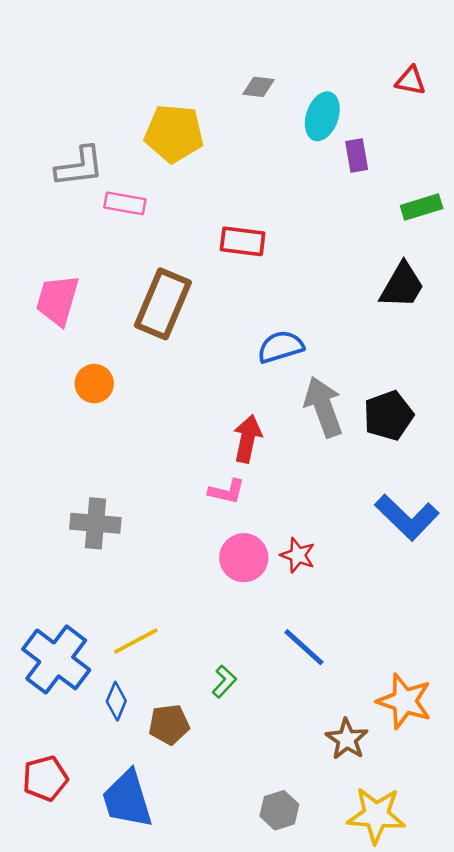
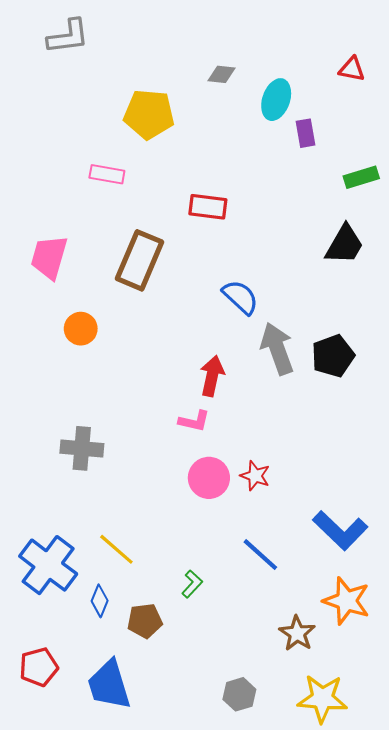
gray L-shape: (80, 167) -> (68, 37), moved
blue semicircle: (281, 347) -> (240, 297), turned 60
blue L-shape: (407, 517) -> (340, 530), moved
yellow line: (136, 641) -> (116, 549), turned 69

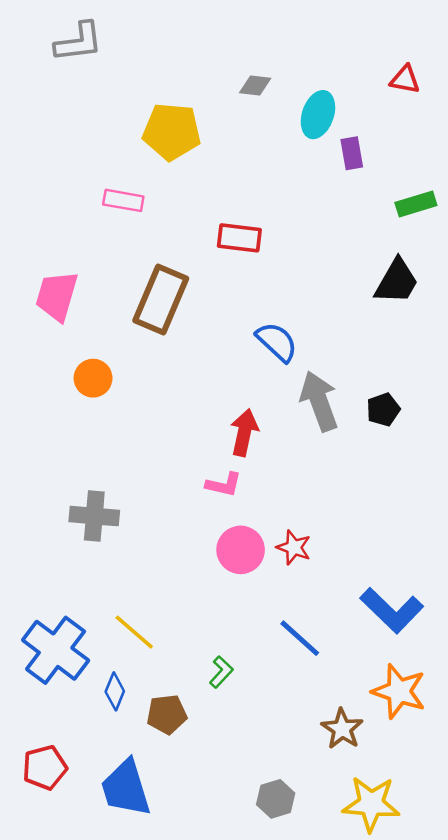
black pentagon: (333, 356) -> (383, 410), size x0.7

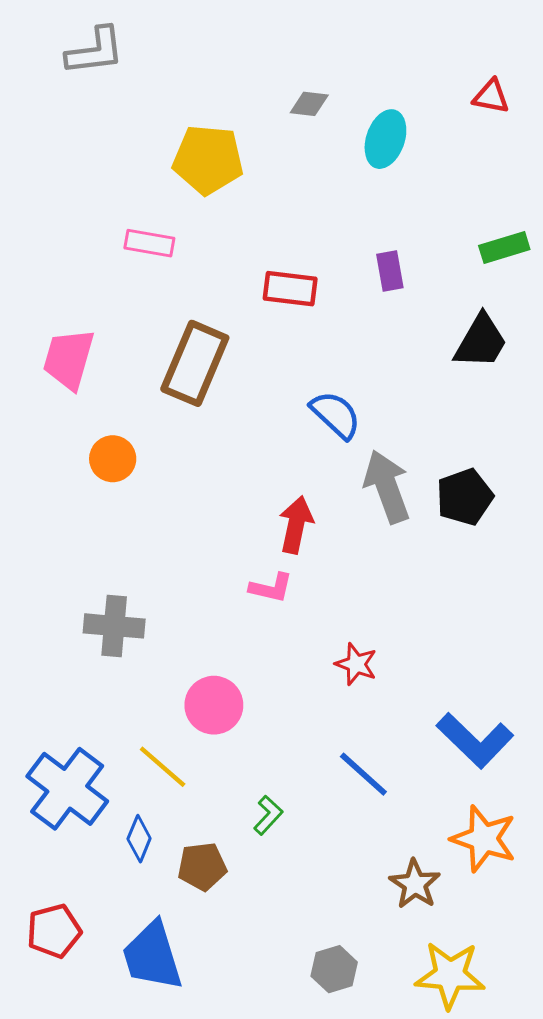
purple rectangle: (352, 153) -> (390, 271), moved
black pentagon: (383, 410) -> (465, 497), size x1.4
pink circle: (241, 550) -> (214, 705), moved

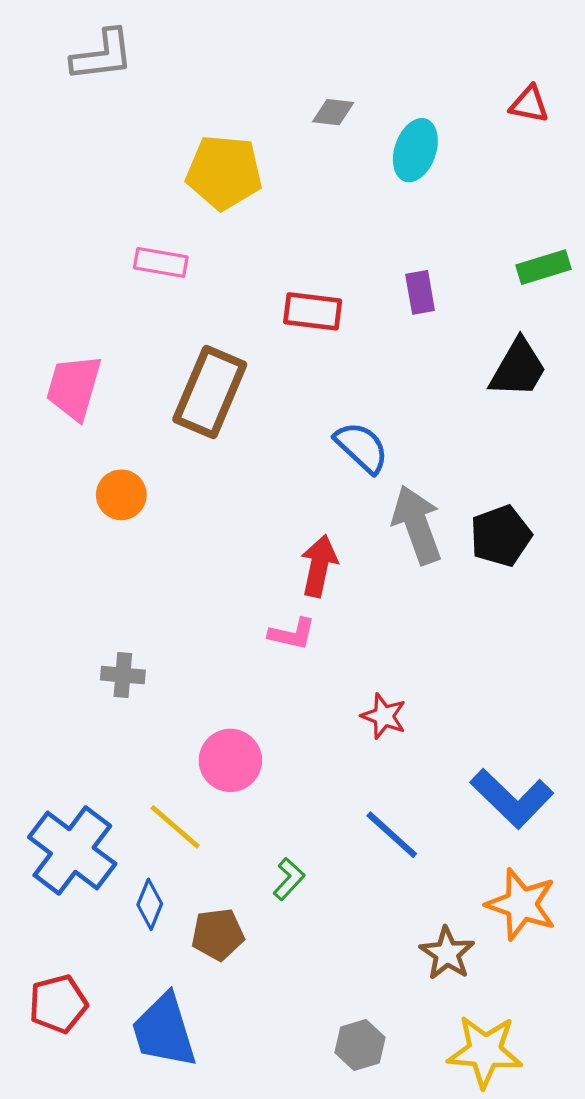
gray cross: (114, 626) -> (123, 675), size x0.7

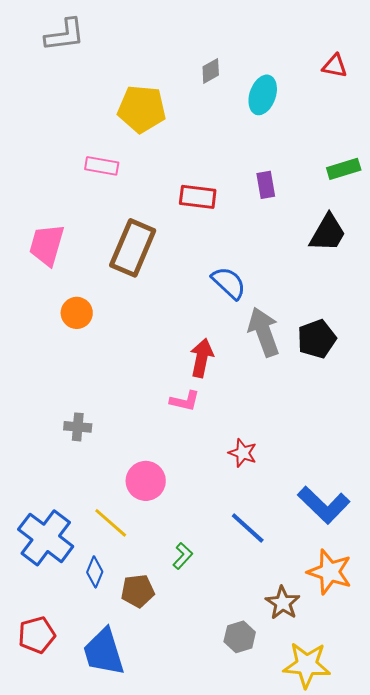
gray diamond: (333, 112) -> (211, 71), turned -36
gray hexagon: (360, 1045) -> (240, 637), moved

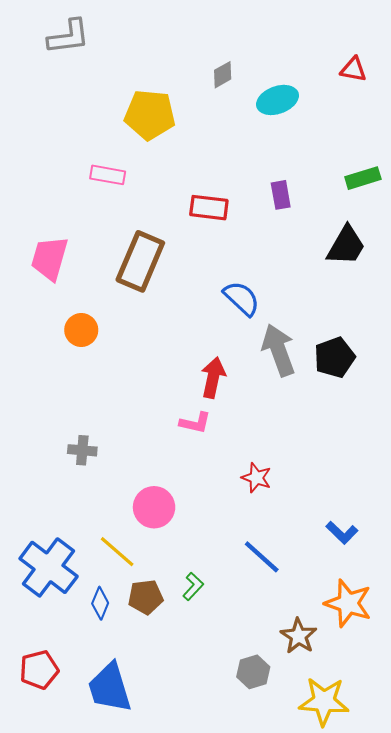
cyan ellipse: (263, 95) -> (277, 100), turned 51
blue L-shape: (324, 505) -> (342, 533), size x0.6
brown pentagon: (138, 591) -> (146, 597), moved

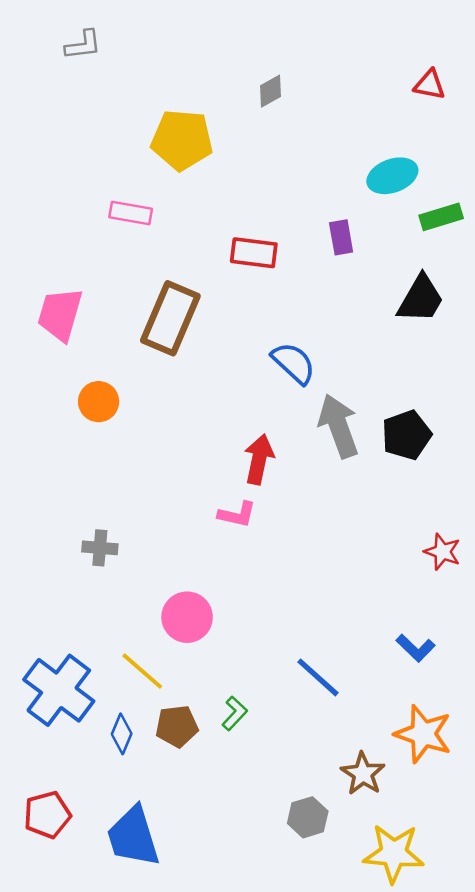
gray L-shape: (69, 37) -> (83, 45), size x0.7
cyan ellipse: (277, 100) -> (392, 176), moved
red star: (256, 478) -> (442, 552), moved

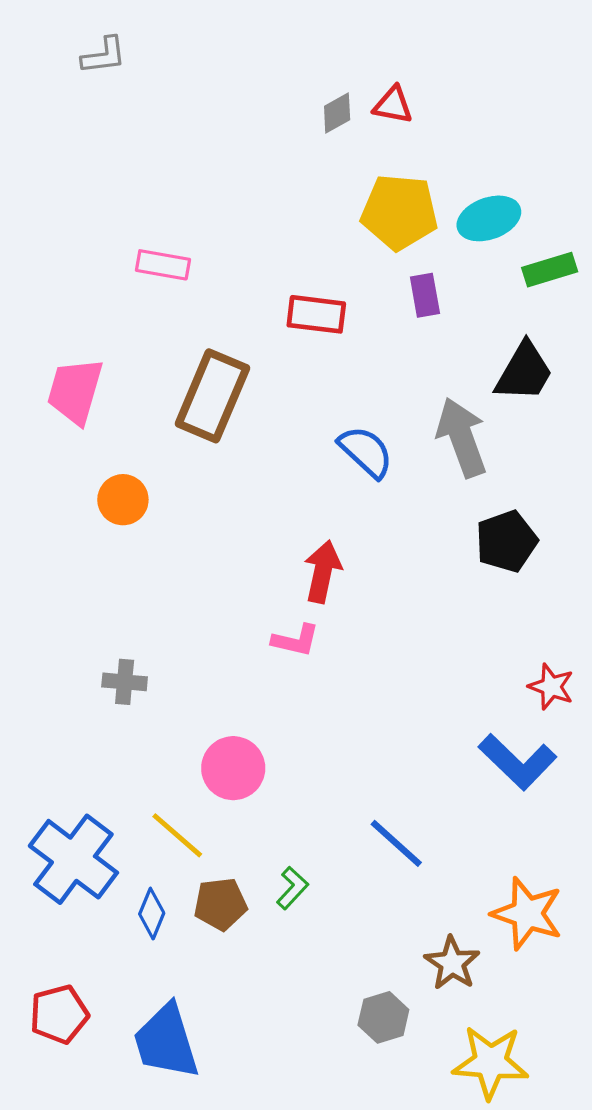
red triangle: (430, 85) -> (393, 105), moved
yellow pentagon: (182, 140) -> (399, 212), moved
gray arrow: (338, 426) -> (462, 437), moved
blue L-shape: (415, 648) -> (518, 762), moved, size x1.6

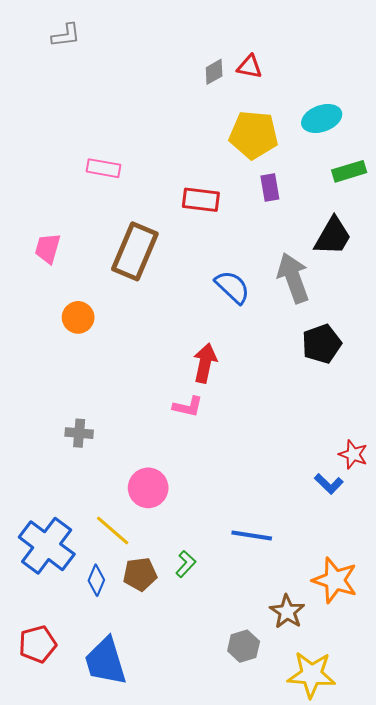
cyan ellipse: (489, 218) -> (322, 118), moved
pink trapezoid: (75, 391) -> (48, 248), size x0.7
red star: (551, 687) -> (353, 454), moved
blue L-shape: (518, 762) -> (329, 484), size x0.6
blue line: (396, 843) -> (252, 536), turned -33

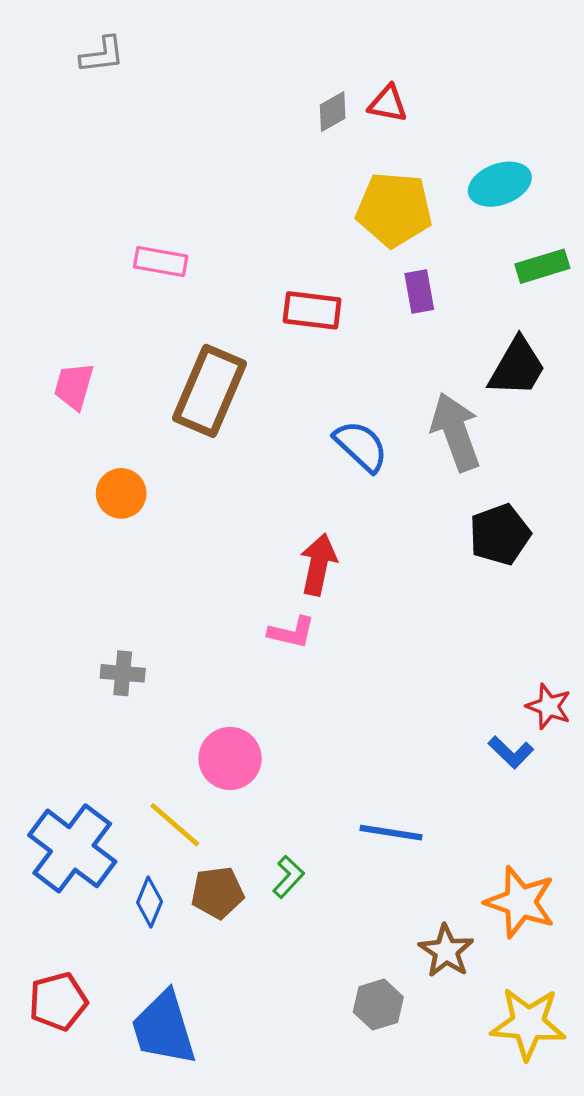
yellow star: (312, 675) -> (528, 1024), moved

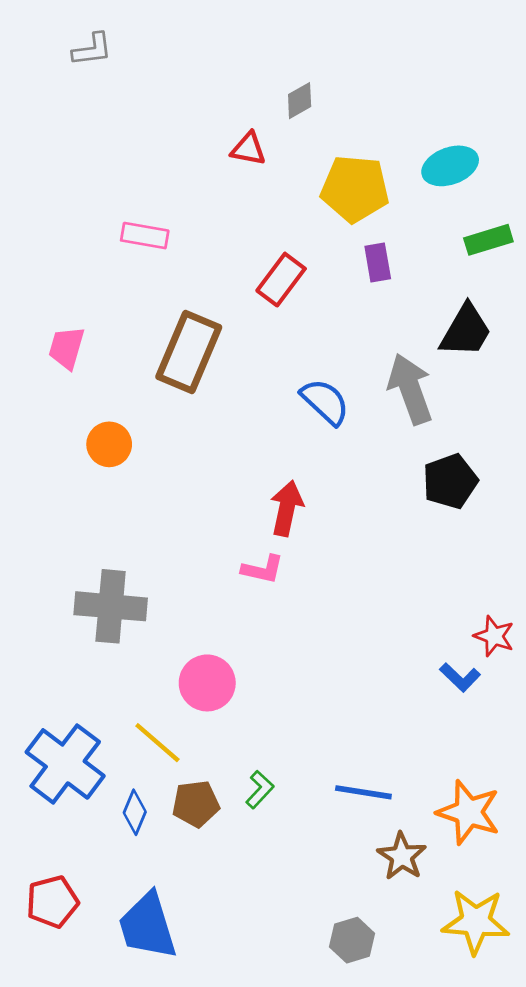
red triangle: (388, 104) -> (248, 149), moved
red rectangle: (312, 310) -> (281, 280), turned -60
gray cross: (123, 673) -> (111, 606), size x1.8
blue line: (391, 833) -> (363, 792), moved
gray hexagon: (378, 1005) -> (352, 940), moved

